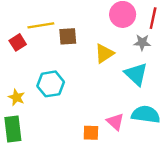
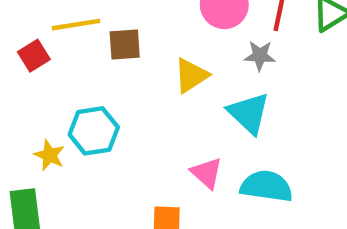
yellow star: (17, 97) -> (49, 155), moved
pink triangle: (115, 122) -> (207, 173), moved

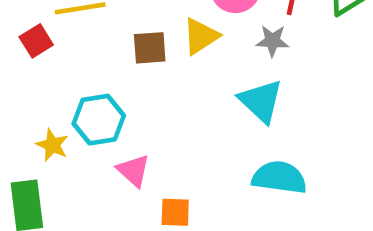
brown square: (125, 45) -> (150, 48), moved
yellow triangle: (191, 76) -> (201, 36), moved
pink triangle: (207, 173) -> (133, 171), moved

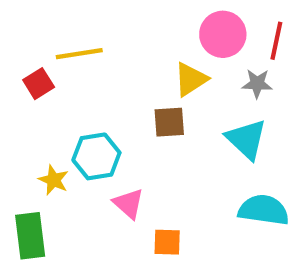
brown square: (150, 48) -> (169, 122), moved

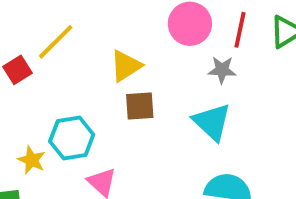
yellow line: (79, 54) -> (56, 42), turned -36
yellow triangle: (191, 79) -> (126, 66), moved

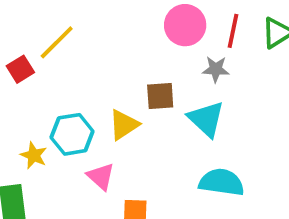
yellow triangle: (126, 66) -> (124, 125), moved
brown square: (140, 106) -> (160, 96), moved

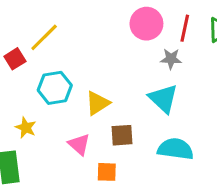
brown square: (160, 96) -> (122, 135), moved
cyan hexagon: (72, 134) -> (55, 88), moved

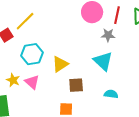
pink triangle: (79, 144) -> (32, 82), moved
cyan semicircle: (175, 149) -> (111, 94), size x0.6

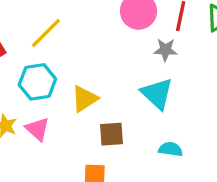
yellow line: (25, 21) -> (46, 33), moved

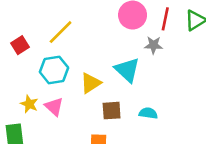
cyan triangle: (157, 94) -> (127, 70), moved
cyan semicircle: (171, 149) -> (148, 113), moved

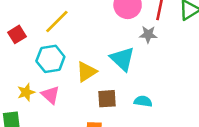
yellow star: (29, 104) -> (26, 92), turned 30

